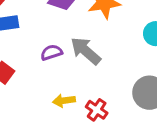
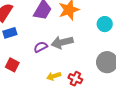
gray arrow: (86, 51) -> (62, 42), turned -45

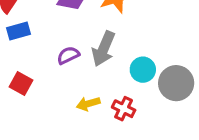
cyan circle: (105, 24) -> (143, 70), moved
gray arrow: (62, 42) -> (104, 49), turned -55

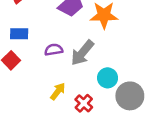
blue rectangle: (19, 31) -> (19, 34), moved
yellow arrow: (88, 104) -> (58, 91), turned 126

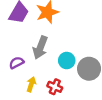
purple semicircle: (54, 50) -> (16, 63), moved

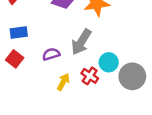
red cross: (55, 87) -> (90, 76), moved

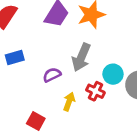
red square: (15, 59) -> (36, 121), moved

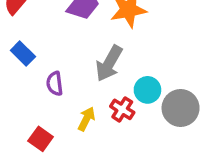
blue rectangle: (15, 57) -> (23, 53), turned 54
purple semicircle: (52, 75) -> (55, 84), moved, turned -78

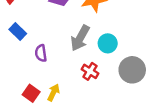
cyan circle: (147, 90) -> (108, 43), moved
yellow arrow: (86, 119) -> (53, 92), moved

